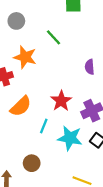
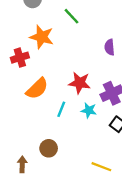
red star: (61, 101) -> (80, 83), turned -30
cyan star: (70, 138) -> (89, 110), moved, size x0.6

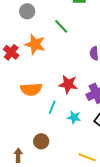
red cross: (20, 58) -> (11, 52), moved, turned -35
orange semicircle: (37, 89) -> (31, 89), turned 40
cyan star: (89, 110) -> (74, 117), moved

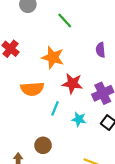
orange star: (35, 44) -> (53, 57), moved

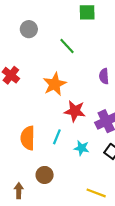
orange star: (53, 57) -> (55, 84), turned 30
orange semicircle: (32, 89) -> (28, 138), moved, turned 95

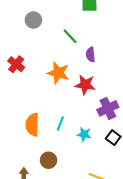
purple semicircle: (104, 76) -> (91, 55), moved
orange star: (55, 84) -> (58, 73), turned -30
red star: (75, 111) -> (85, 85), moved

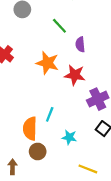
orange semicircle: (32, 125) -> (30, 129), moved
cyan star: (84, 134) -> (69, 137), moved

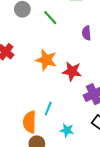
green line: (59, 26) -> (50, 18), moved
purple semicircle: (80, 44) -> (87, 33), moved

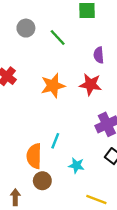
orange star: (46, 60) -> (53, 86), turned -30
red star: (72, 71) -> (90, 84), moved

